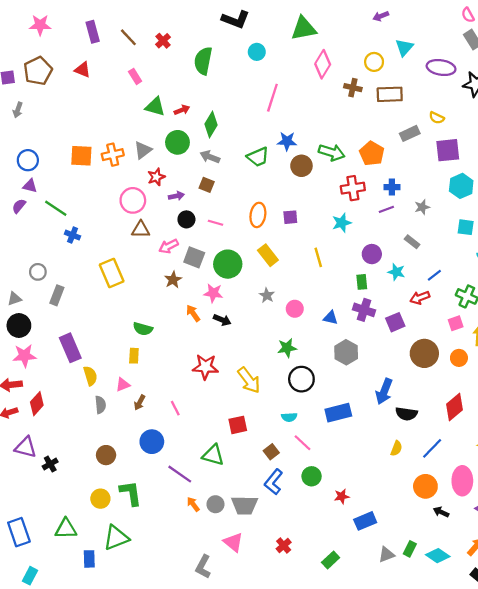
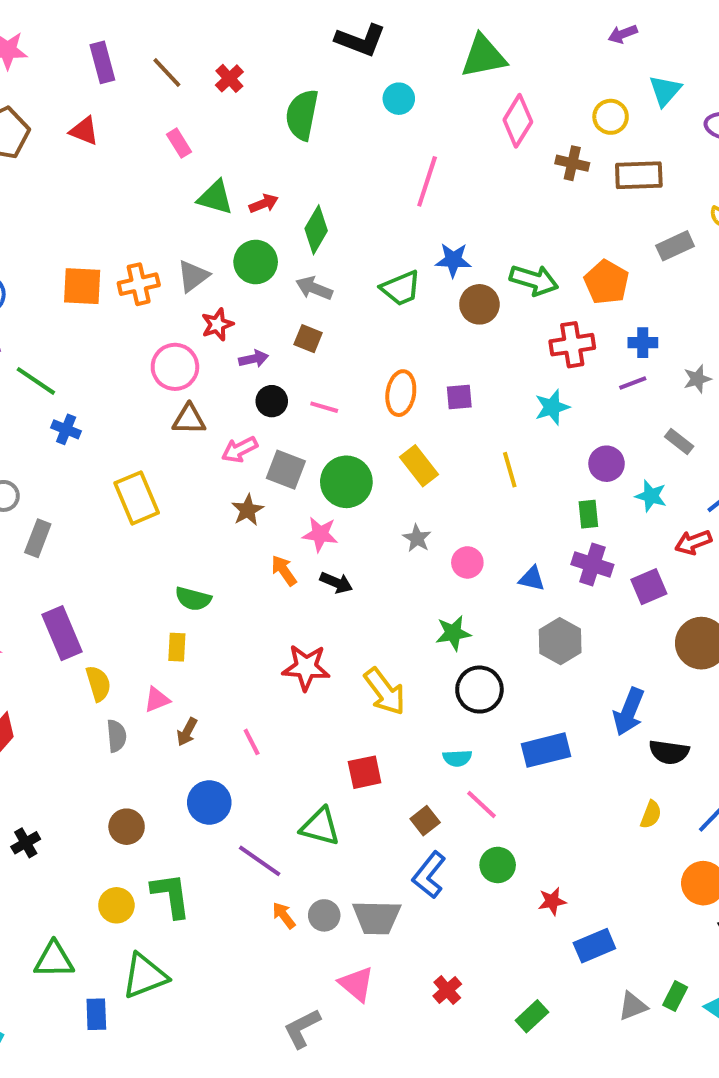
gray L-shape: (203, 567) -> (302, 1028), turned 35

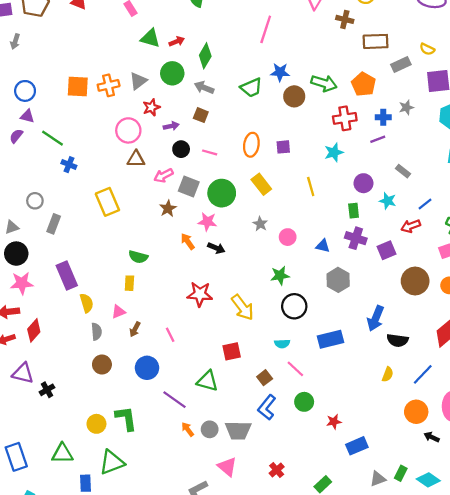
brown rectangle: (639, 175) -> (376, 41), moved
gray star: (697, 379) -> (406, 107), moved
brown circle: (127, 827) -> (102, 365), moved

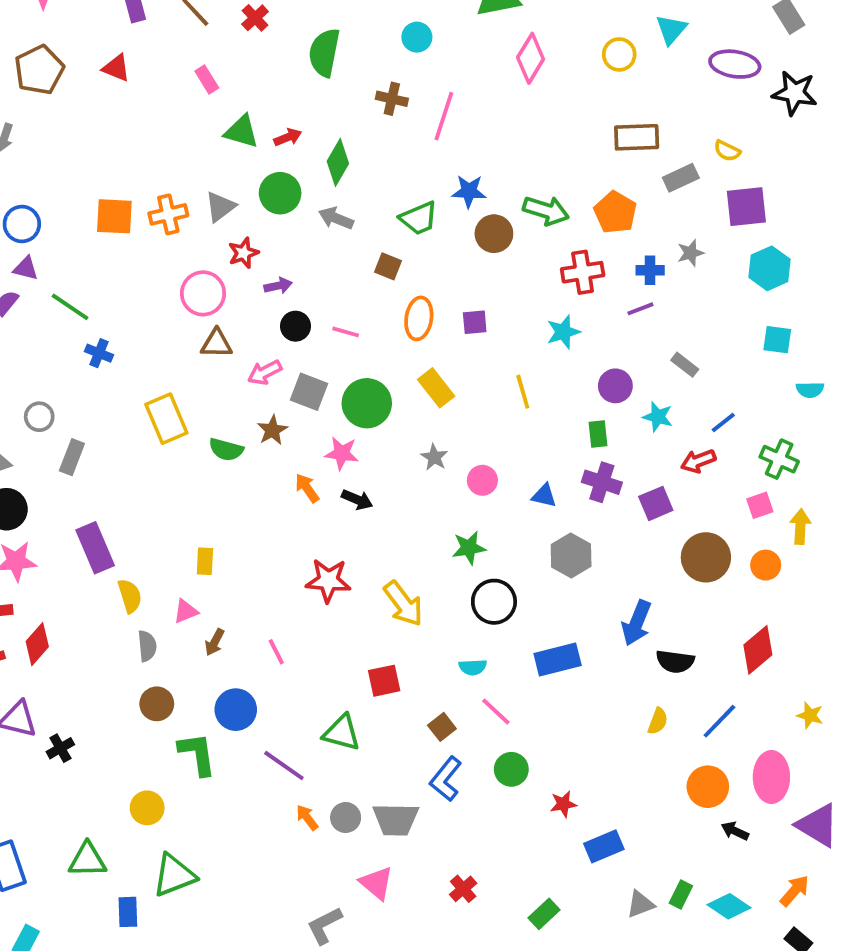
brown cross: (345, 19) -> (392, 99), moved
brown square: (201, 115) -> (388, 266), moved
green semicircle: (138, 257) -> (226, 449), moved
green L-shape: (126, 418) -> (197, 754), moved

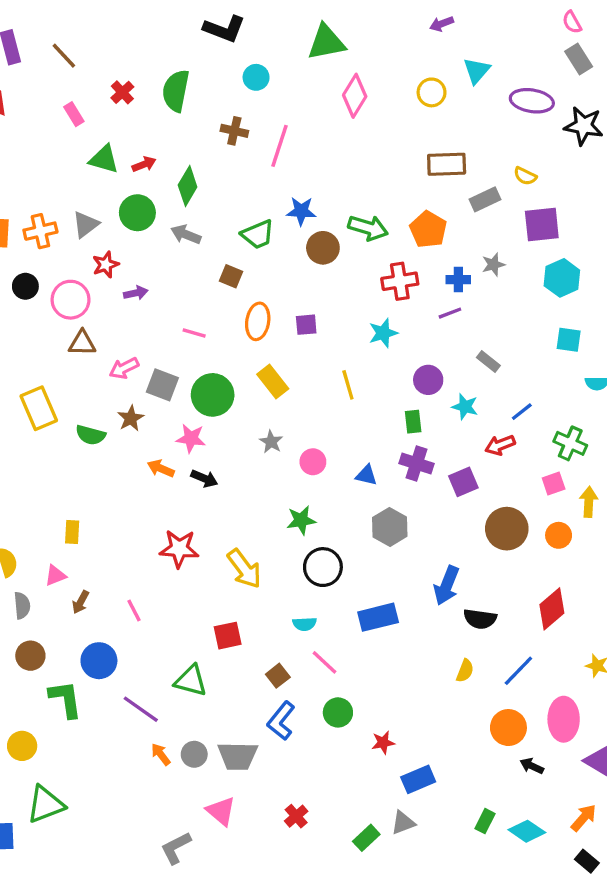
red cross: (255, 18) -> (122, 92), moved
black circle: (295, 326) -> (25, 286), moved
orange arrow: (307, 488) -> (161, 468), turned -32
gray triangle: (640, 904) -> (403, 823), moved

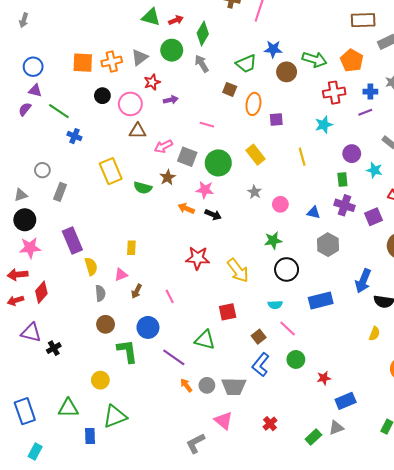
gray arrow: (186, 234) -> (202, 64), turned 36
orange ellipse: (258, 321) -> (253, 104), moved

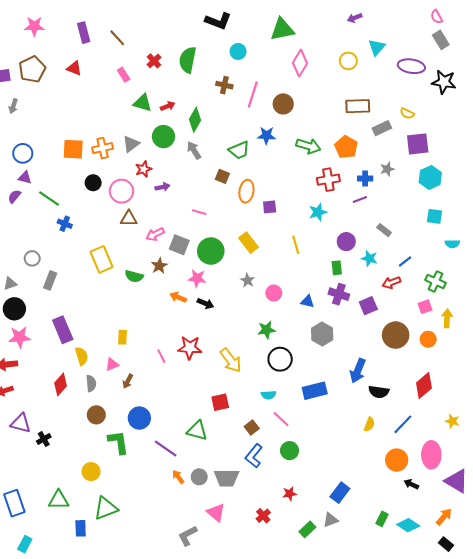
brown circle: (287, 72) -> (283, 104), moved
red diamond: (41, 292) -> (61, 384), moved
pink line: (170, 296) -> (161, 356), moved
red star: (324, 378) -> (290, 494), moved
blue rectangle: (346, 401) -> (340, 493), turned -30

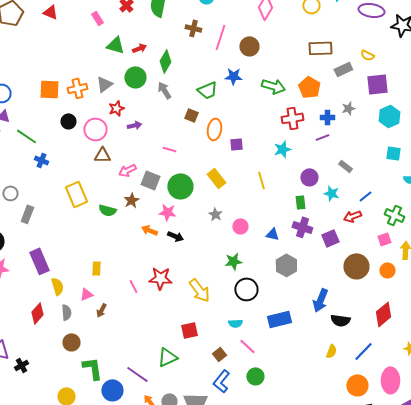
blue circle: (139, 418) -> (112, 390), moved
green triangle: (197, 431) -> (167, 357), turned -40

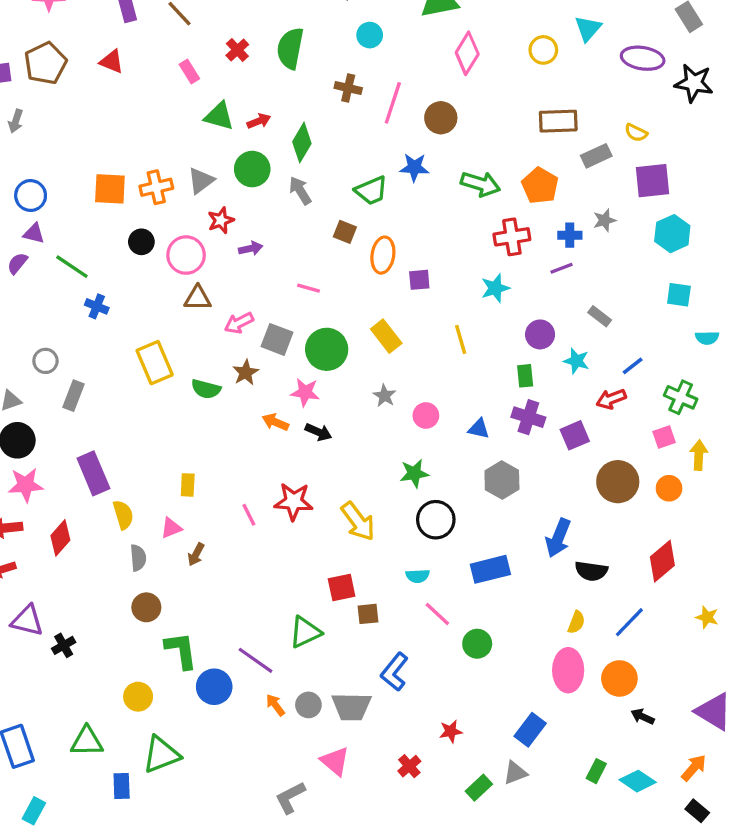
red diamond: (37, 313) -> (60, 538), moved
brown square: (219, 354) -> (368, 614), moved, turned 32
green circle: (255, 376) -> (477, 644), moved
pink ellipse: (390, 380) -> (568, 670), moved

